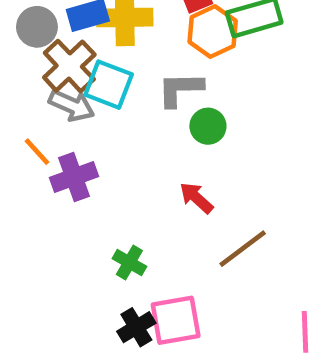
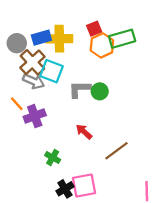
gray L-shape: (180, 89) -> (80, 89), moved
red arrow: (196, 198) -> (84, 132), moved
green cross: (129, 262) -> (53, 157), moved

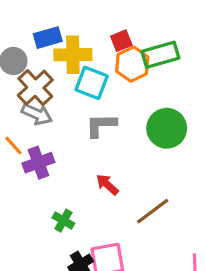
blue rectangle: (41, 38) -> (48, 38), moved
cyan square: (51, 71) -> (92, 83), moved
green circle: (100, 91) -> (167, 128), moved, size x1.6

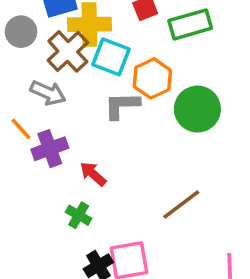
orange hexagon: (132, 64) -> (152, 78), moved
brown cross: (35, 88) -> (68, 51), moved
red arrow: (107, 185) -> (93, 174), moved

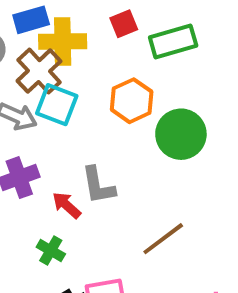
cyan square: (111, 57) -> (57, 105), moved
gray L-shape: (122, 105) -> (98, 185), moved, turned -99

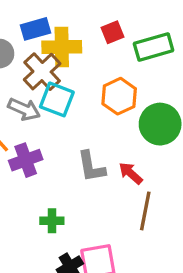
red arrow: (67, 205) -> (131, 173), moved
brown line: (163, 239) -> (145, 211), turned -42
green cross: (51, 251) -> (52, 221), turned -30

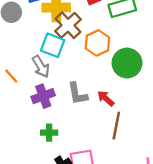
brown cross: (42, 72) -> (68, 25), moved
gray arrow: (24, 109) -> (41, 67), moved, turned 35
purple cross: (26, 160) -> (43, 96), moved

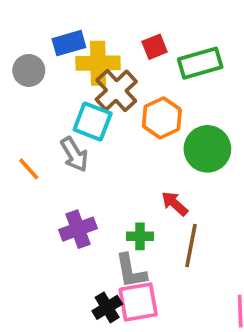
gray L-shape: (77, 94) -> (131, 271), moved
purple cross: (43, 96) -> (78, 229), moved
green cross: (49, 133) -> (140, 236), moved

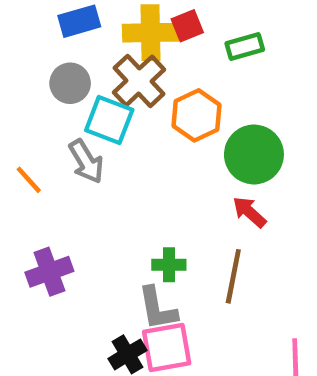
yellow cross: (98, 63) -> (151, 33), moved
green rectangle: (200, 63) -> (245, 46), size x0.7
gray circle: (29, 70) -> (70, 83), moved
red arrow: (175, 204) -> (249, 212), moved
purple cross: (78, 229) -> (49, 272), moved

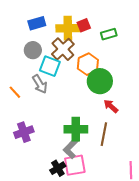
green circle: (254, 154) -> (100, 81), moved
green cross: (169, 265) -> (76, 129), size x1.6
gray L-shape: (157, 308) -> (71, 148), turned 55

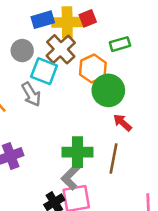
blue rectangle: (37, 23) -> (43, 20), moved
green rectangle: (109, 34) -> (120, 44), moved

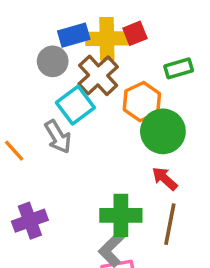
gray circle: (22, 51) -> (53, 61), moved
cyan square: (44, 71) -> (75, 105), turned 32
red arrow: (122, 123) -> (165, 179), moved

